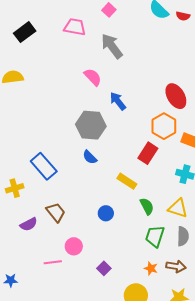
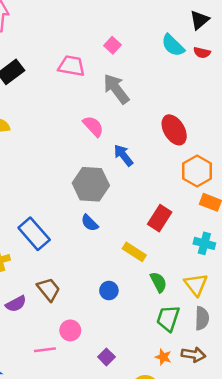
red ellipse: (176, 96) -> (174, 130), moved
orange hexagon: (164, 126) -> (197, 171), moved
yellow triangle: (178, 208) -> (196, 285), turned 35

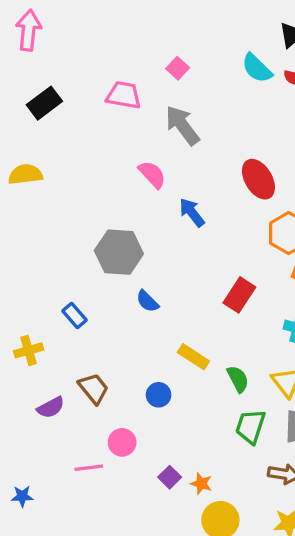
gray hexagon: (91, 184) -> (119, 252), moved
blue rectangle: (34, 234) -> (75, 316), size x0.6
yellow rectangle: (134, 252) -> (193, 357), moved
blue circle: (109, 291) -> (159, 395), moved
orange star: (163, 357) -> (201, 484), moved

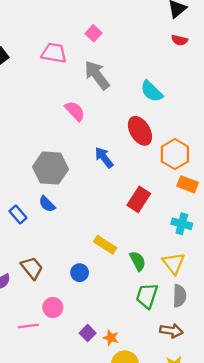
cyan semicircle: (257, 68) -> (152, 91), moved
red ellipse: (258, 179) -> (140, 131), moved
blue arrow: (192, 212) -> (104, 158), moved
blue semicircle: (147, 301) -> (47, 204), moved

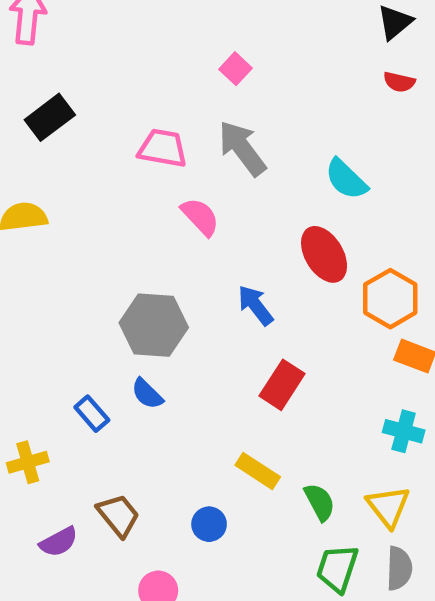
pink trapezoid: (54, 53) -> (163, 148), moved
red rectangle: (139, 199) -> (282, 385), moved

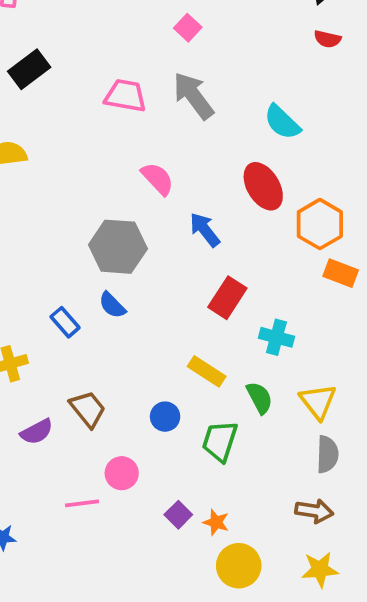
pink semicircle: (200, 217) -> (158, 179), moved
cyan cross: (404, 431) -> (276, 337), moved
green trapezoid: (337, 568) -> (220, 441), moved

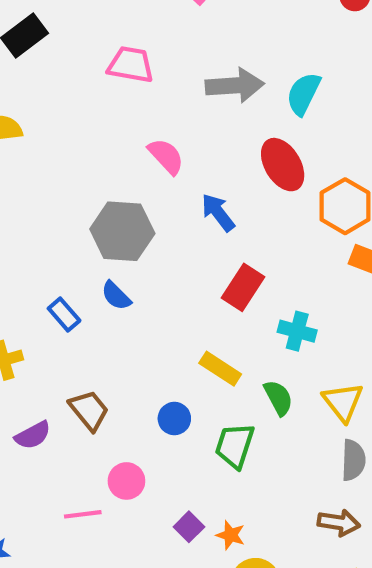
gray arrow: (193, 96) -> (235, 85), moved, turned 123
cyan semicircle: (282, 122) -> (303, 94), turned 72

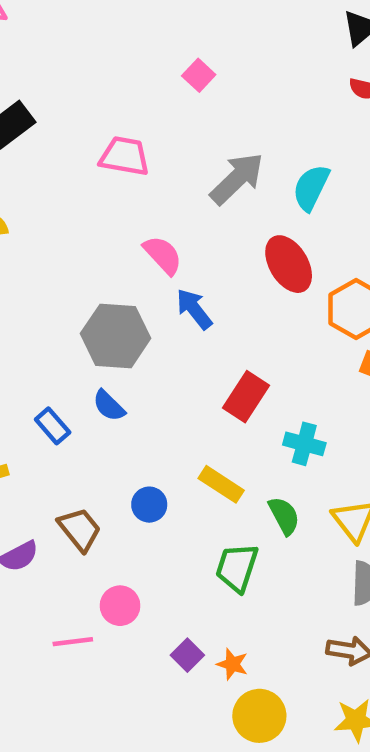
gray arrow: (235, 85) -> (237, 179), turned -40
blue arrow: (218, 212) -> (194, 309), moved
blue circle: (174, 419) -> (149, 505), moved

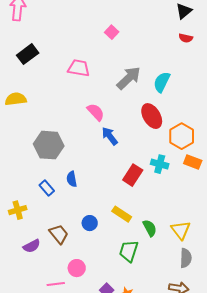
gray hexagon: (116, 336) -> (49, 145), moved
blue semicircle: (109, 406) -> (72, 179), turned 35
cyan cross: (304, 444) -> (160, 164), moved

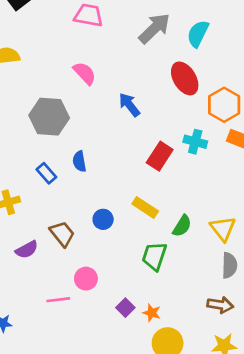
pink semicircle: (96, 112) -> (85, 73), moved
green semicircle: (150, 228) -> (182, 226), turned 60

